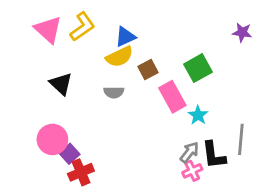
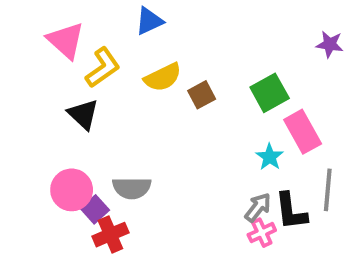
yellow L-shape: (82, 27) -> (103, 68), moved
blue triangle: (125, 37) -> (149, 21), moved
gray semicircle: (114, 92) -> (132, 188), moved, size x1.4
pink rectangle: (172, 97) -> (303, 132), moved

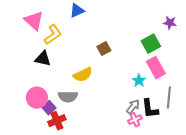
yellow semicircle: (163, 77) -> (83, 75), moved
green square: (270, 93) -> (151, 44), moved
black triangle: (83, 114) -> (43, 59), turned -30

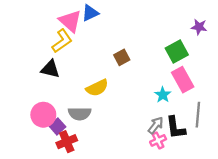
pink triangle: (34, 21) -> (70, 21), moved

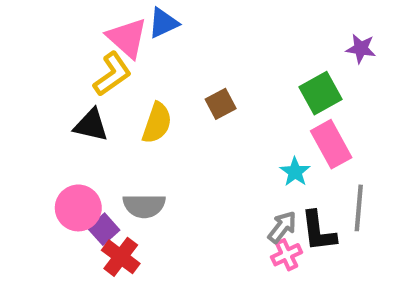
yellow semicircle: (97, 88) -> (157, 123), moved, turned -45
red cross: (67, 142) -> (121, 257), turned -30

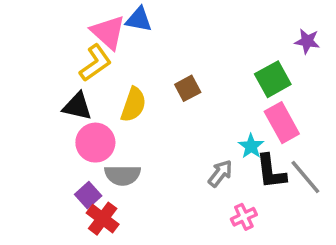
blue triangle: (163, 23) -> (139, 19), turned 36
pink circle: (78, 208) -> (95, 143), moved
gray line: (359, 208) -> (305, 177), turned -45
gray arrow: (282, 227) -> (220, 173), moved
black L-shape: (318, 231) -> (271, 172), moved

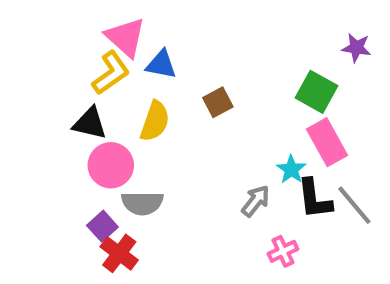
blue triangle: (139, 19) -> (161, 65), moved
green square: (273, 79) -> (317, 92), turned -32

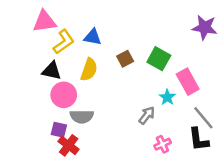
pink triangle: (125, 37) -> (44, 21), moved, turned -50
purple star: (356, 48) -> (205, 27), size x1.5
green square: (317, 92) -> (159, 59), moved
black L-shape: (314, 199) -> (199, 139), moved
purple square: (102, 226) -> (59, 130), turned -35

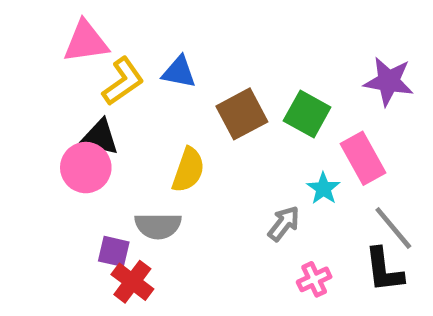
purple star: (205, 27) -> (389, 81), moved
brown square: (125, 59) -> (242, 114), size x1.5
yellow semicircle: (89, 70) -> (188, 170), moved
pink circle: (64, 95) -> (86, 168), moved

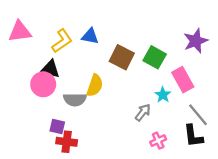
pink triangle: (86, 42) -> (20, 32), moved
purple star: (389, 81) -> (196, 41), turned -30
brown square: (242, 114) -> (122, 57), turned -35
gray semicircle: (158, 226) -> (75, 100), moved
red cross: (132, 282) -> (67, 142), turned -30

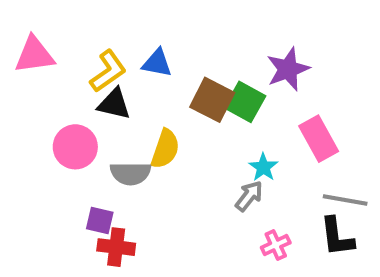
purple star: (196, 41) -> (288, 69), moved
green square: (155, 57) -> (245, 102), moved
black triangle: (50, 69) -> (114, 104), moved
cyan star: (163, 95) -> (263, 167), moved
gray line: (198, 115) -> (345, 200), turned -40

